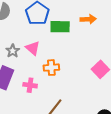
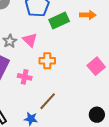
green rectangle: (60, 27) -> (59, 20), turned -30

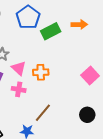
pink triangle: (30, 40) -> (19, 68), moved
black circle: (97, 115) -> (87, 115), moved

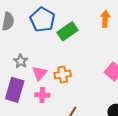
orange arrow: (79, 25) -> (105, 19), moved, turned -77
pink triangle: (19, 68) -> (39, 73), turned 35

